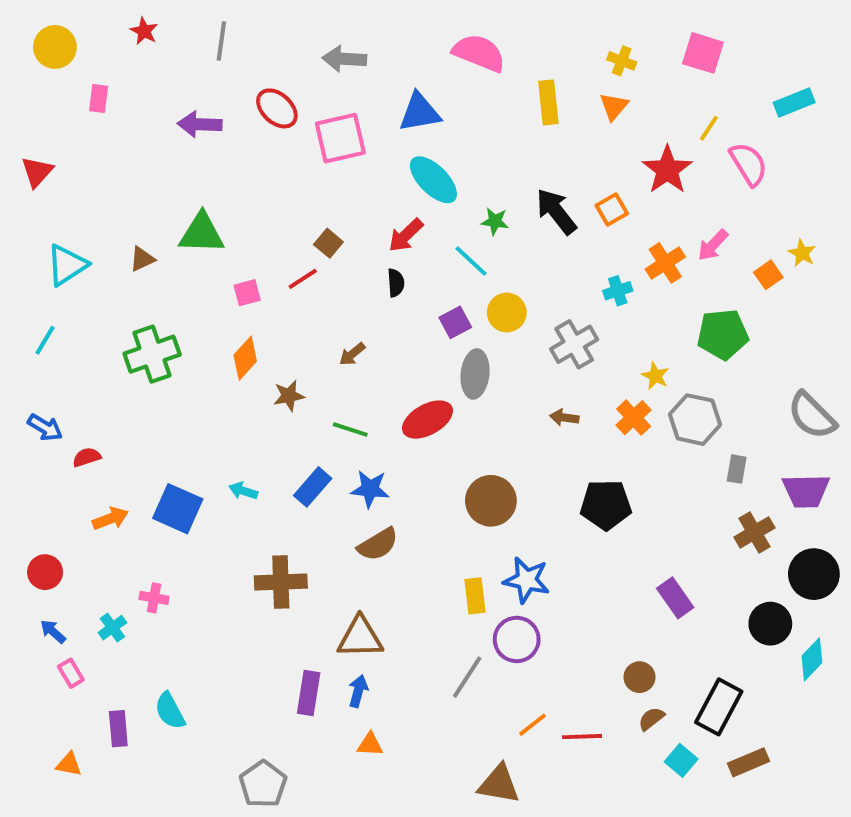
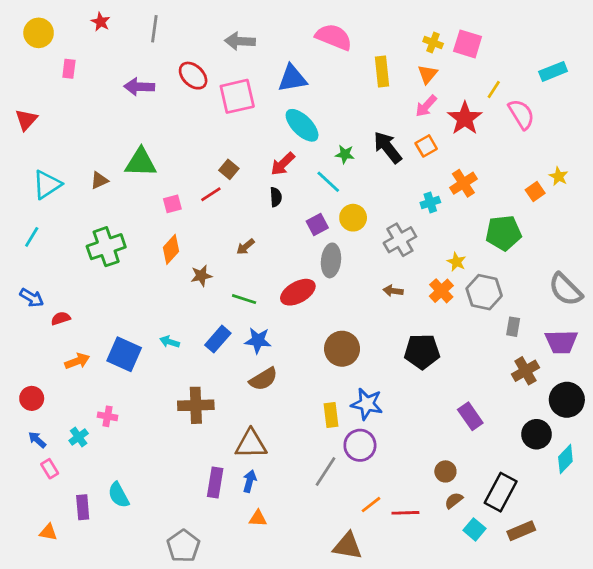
pink square: (703, 53) -> (468, 44), moved
pink arrow: (713, 245) -> (426, 106), moved

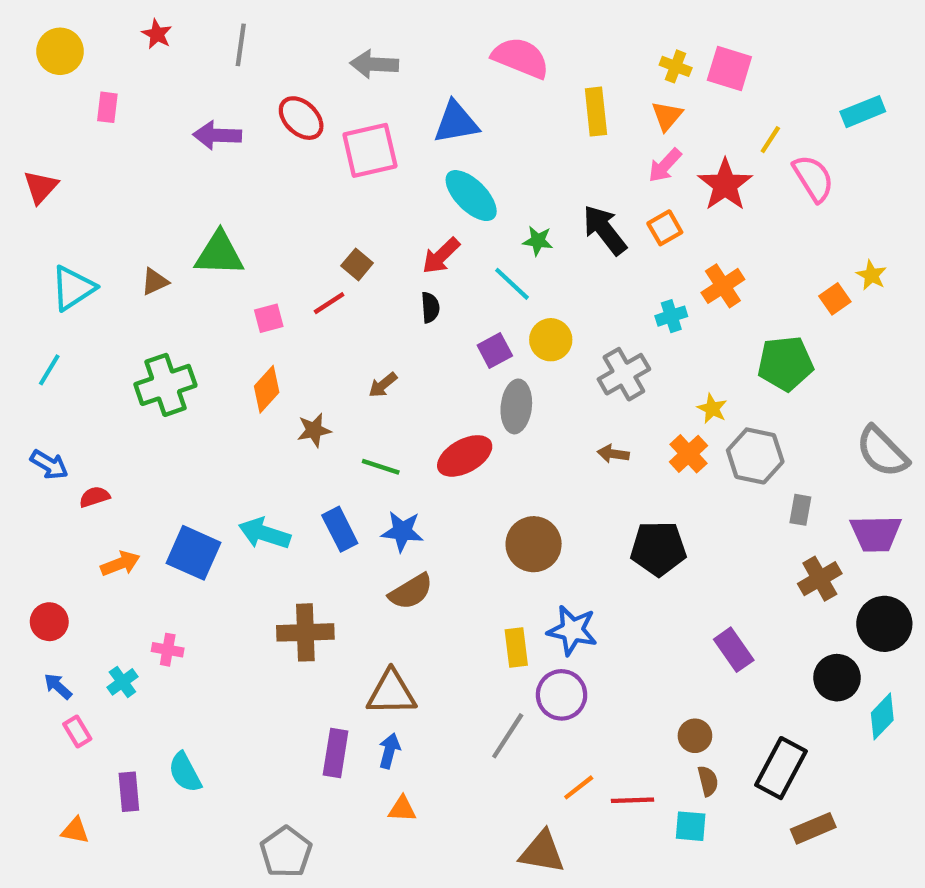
blue rectangle: (218, 339) -> (340, 529), turned -68
cyan arrow: (170, 342) -> (264, 533), size x1.6
brown semicircle: (454, 500) -> (708, 781), turned 114
cyan square: (474, 529) -> (691, 826), moved, turned -35

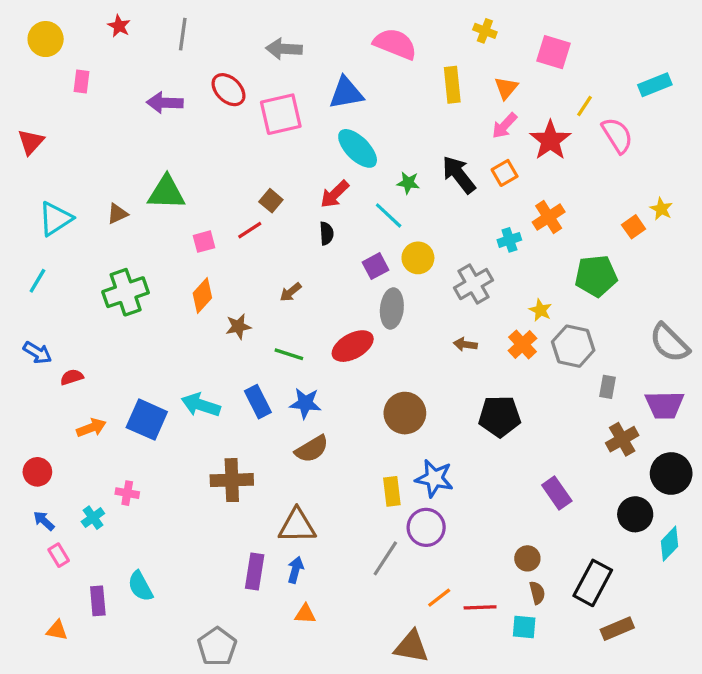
yellow cross: (676, 66) -> (485, 31), moved

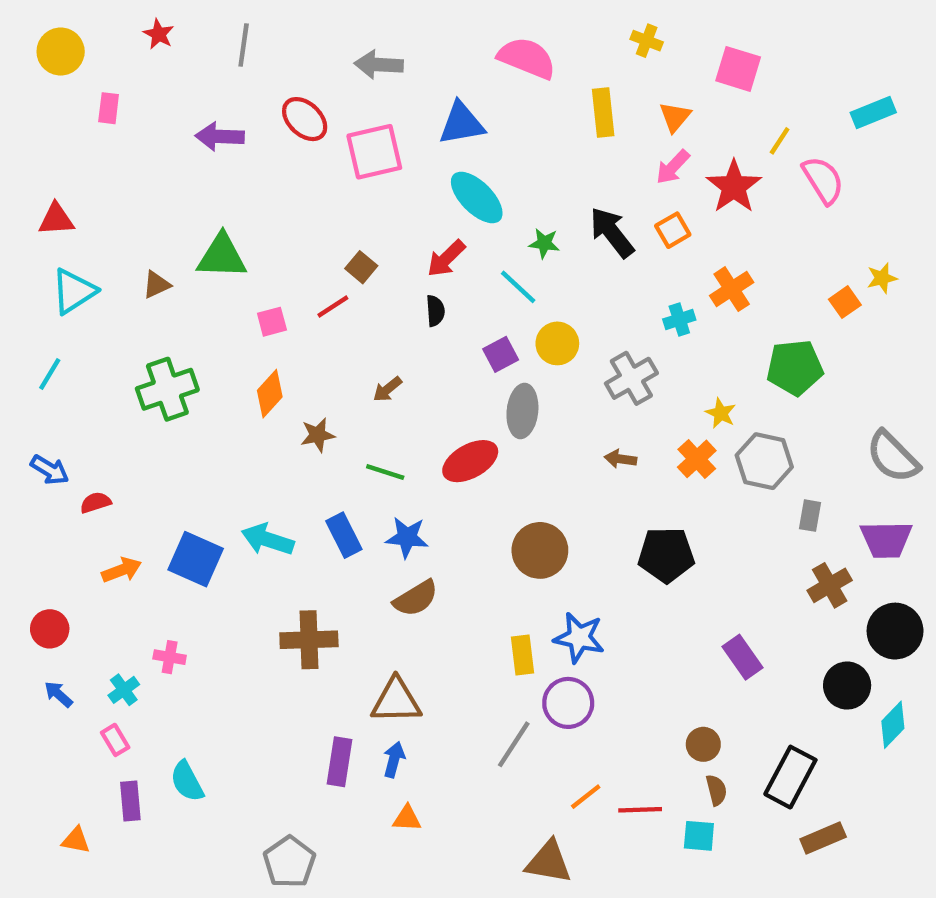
red triangle: (31, 142) -> (56, 219), moved, turned 44
yellow star: (661, 209) -> (882, 278), turned 30
pink rectangle: (59, 555) -> (115, 740), moved

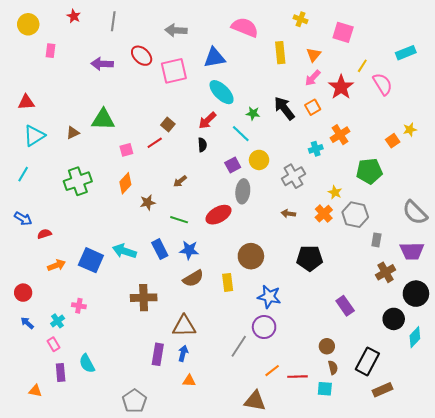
yellow rectangle: (522, 655) -> (228, 282), moved

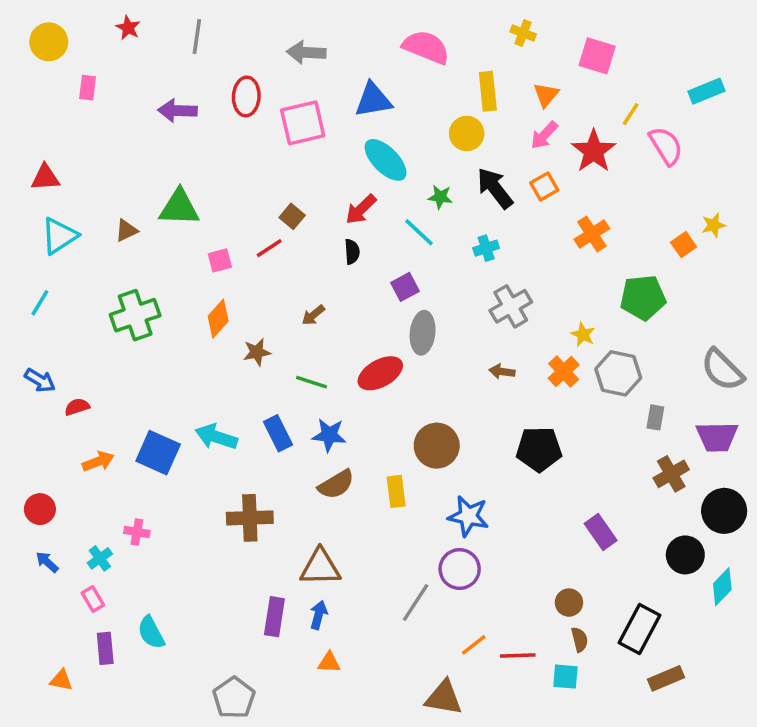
red ellipse: (142, 56) -> (246, 96), turned 50
cyan cross: (316, 149) -> (486, 248), moved
yellow circle: (259, 160) -> (467, 133), moved

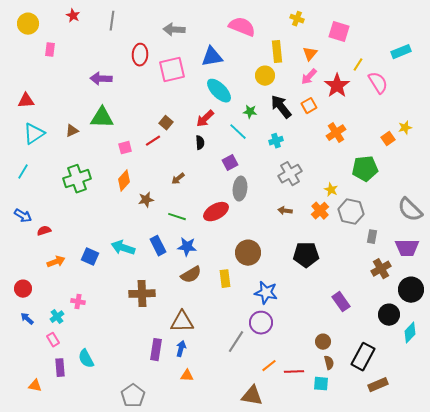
purple arrow: (177, 111) -> (101, 79), moved
blue square: (158, 453) -> (90, 257), size x0.7

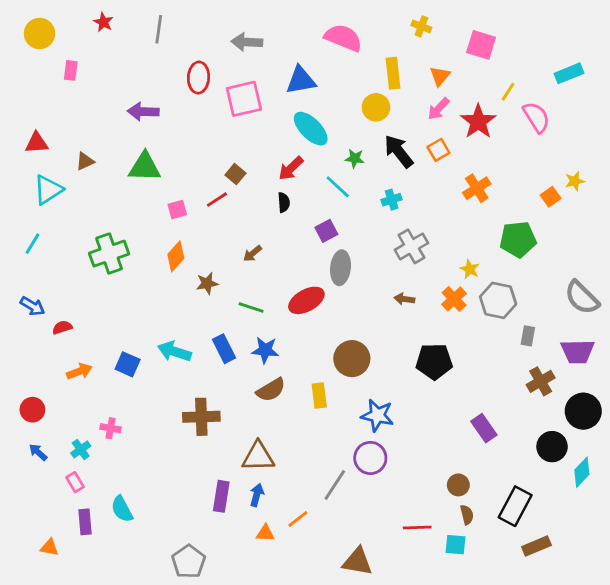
brown triangle: (72, 131) -> (85, 161), moved
orange line: (269, 366) -> (298, 519), moved

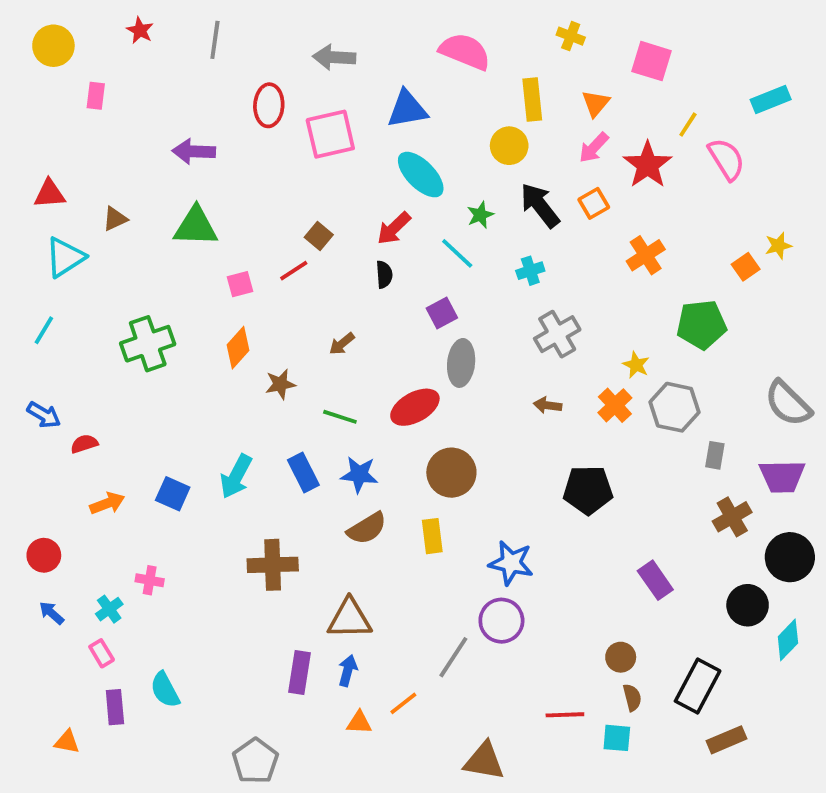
green star: (355, 158) -> (480, 215), turned -30
cyan arrow: (174, 351) -> (236, 476), turned -80
brown circle: (352, 359) -> (451, 473), moved

